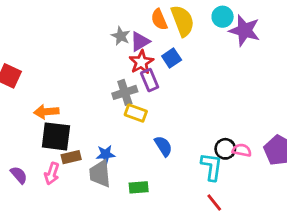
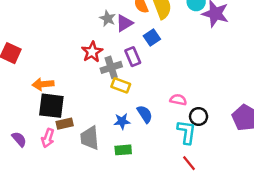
red star: (141, 62) -> (92, 52), moved
pink semicircle: (242, 150) -> (178, 100), moved
blue star: (106, 154) -> (122, 121), moved

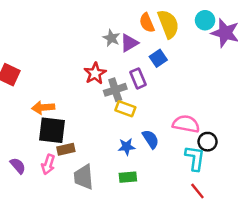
pink semicircle: (178, 100) -> (186, 124), size x1.5
gray trapezoid: (90, 138) -> (84, 177), moved

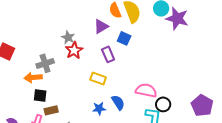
gray star: (111, 38) -> (68, 37), moved
blue square: (158, 58) -> (124, 38), turned -32
gray cross: (115, 90) -> (45, 63), moved
black square: (52, 130) -> (40, 95), size x0.6

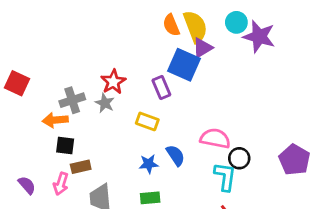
purple triangle: (101, 26) -> (202, 48), moved
gray star: (68, 37) -> (105, 103), moved
blue square: (124, 38) -> (184, 65), size x1.6

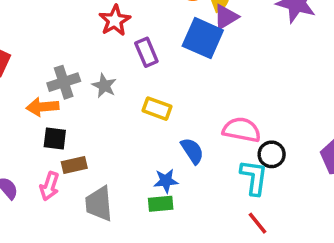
red star: (113, 82) -> (115, 20), moved
purple rectangle: (161, 87) -> (146, 52), moved
blue star: (149, 164) -> (166, 181), moved

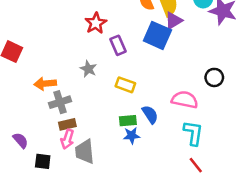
gray cross: (64, 82) -> (60, 102), moved
black square: (55, 139) -> (43, 161), moved
black circle: (272, 154) -> (214, 77), moved
pink arrow: (50, 186) -> (67, 139), moved
green rectangle: (161, 204) -> (128, 121), moved

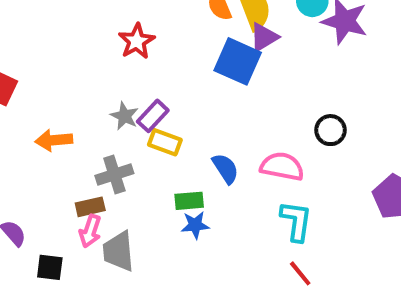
purple rectangle: (118, 45) -> (153, 116), moved, turned 66
yellow rectangle: (125, 85) -> (165, 142), moved
gray cross: (60, 102) -> (114, 175), moved
blue semicircle: (150, 114) -> (225, 168), moved

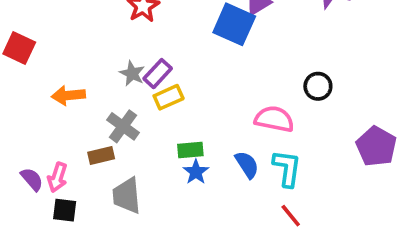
yellow rectangle: (165, 142) -> (169, 97), turned -44
blue semicircle: (225, 168) -> (247, 165), moved
gray cross: (114, 175) -> (123, 126), turned -36
blue star: (195, 225) -> (196, 172), turned -30
pink arrow: (90, 231) -> (57, 177), moved

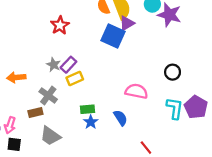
black circle: (318, 86) -> (173, 72), moved
cyan L-shape: (287, 168) -> (175, 108), moved
gray trapezoid: (127, 196) -> (50, 136), turned -50

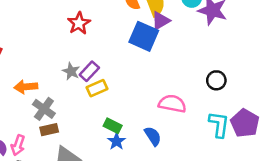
gray cross: (48, 95) -> (44, 109), moved
green rectangle: (88, 109) -> (113, 126), turned 32

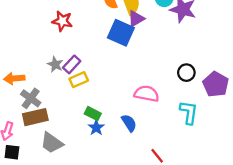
red star: (79, 23) -> (62, 21), turned -30
purple pentagon: (245, 123) -> (216, 84), moved
brown rectangle: (49, 130) -> (35, 117), size x1.5

